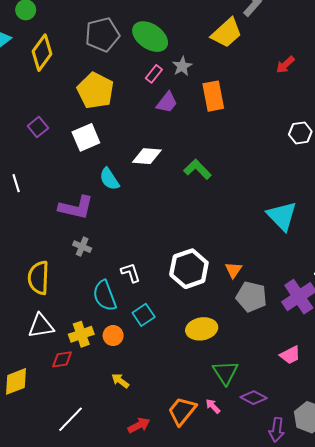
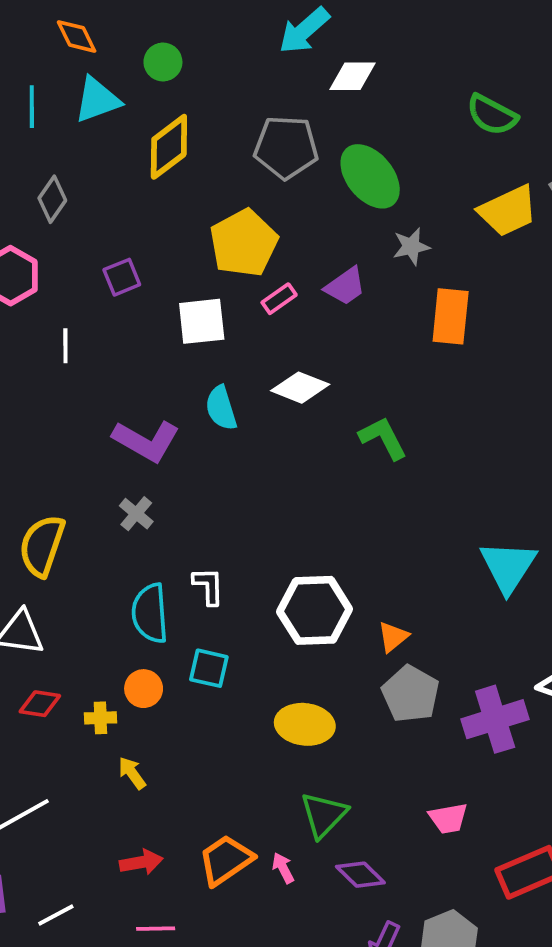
pink rectangle: (154, 74) -> (279, 299), moved
purple trapezoid: (167, 102) -> (345, 286), moved
white line: (16, 183) -> (65, 346), moved
cyan square: (144, 315) -> (209, 668), turned 30
yellow cross: (81, 334) -> (100, 718), moved, size x0.7

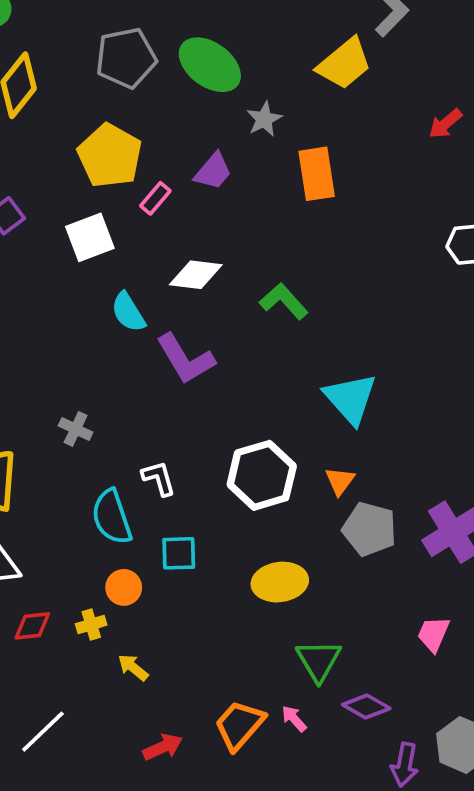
purple L-shape: (146, 441) -> (185, 359), moved, turned 44
cyan triangle: (508, 567) -> (350, 399), moved
pink trapezoid: (448, 818) -> (433, 634), turned 138

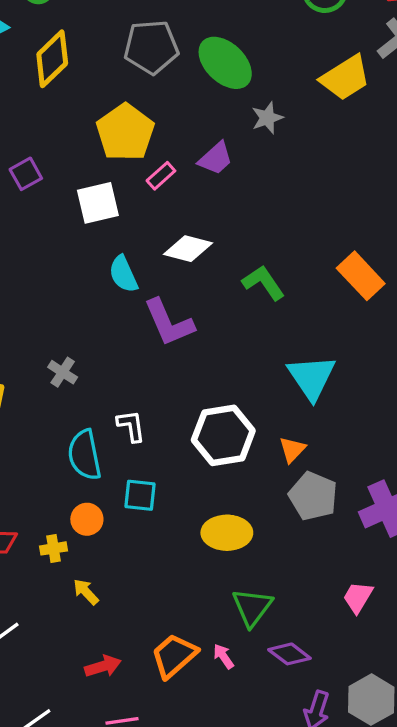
orange rectangle: (317, 174) -> (361, 276), moved, turned -42

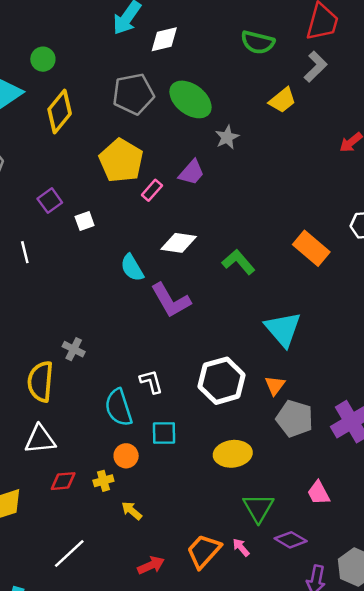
yellow trapezoid: (345, 78) -> (282, 100), size x0.7
white square: (98, 203) -> (85, 221), moved, size x0.6
gray cross: (63, 372) -> (74, 349), moved
pink trapezoid: (358, 597) -> (319, 493), moved, turned -52

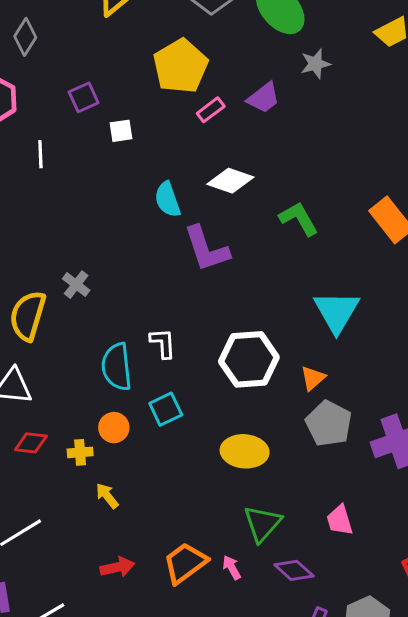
cyan square: (164, 433) -> (166, 409), turned -36

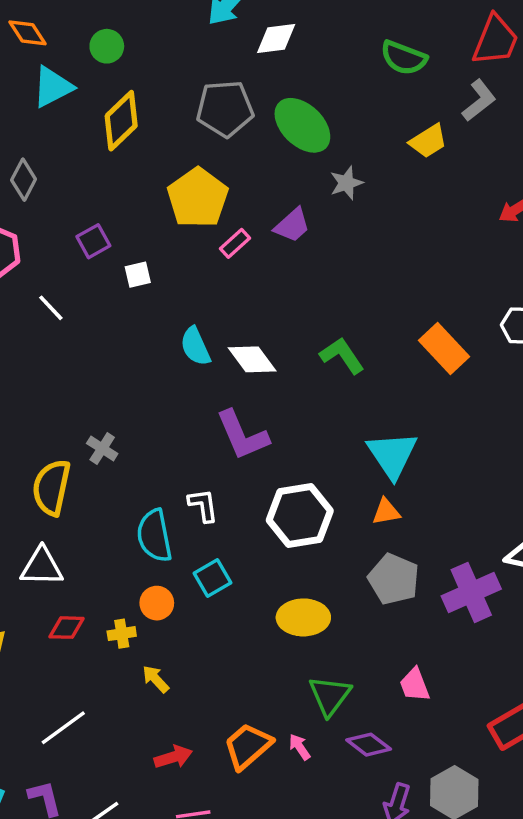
white line: (40, 154) -> (51, 308), turned -36
white diamond: (230, 181) -> (252, 359), moved, turned 39
purple L-shape: (207, 249) -> (242, 435), moved
orange triangle: (313, 378) -> (386, 512), moved, turned 36

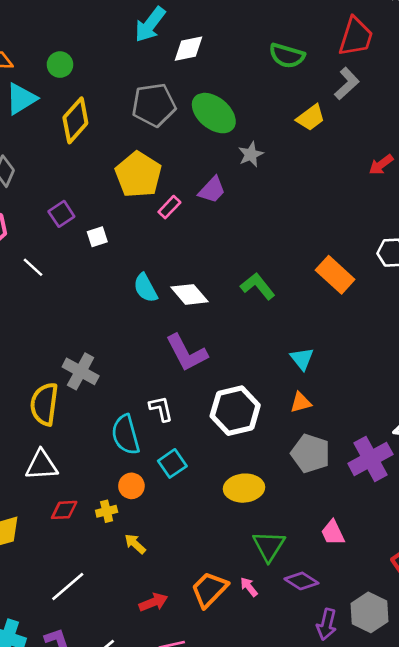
gray cross: (102, 449) -> (81, 371), size x1.5
cyan triangle: (392, 455) -> (302, 359), size x0.6

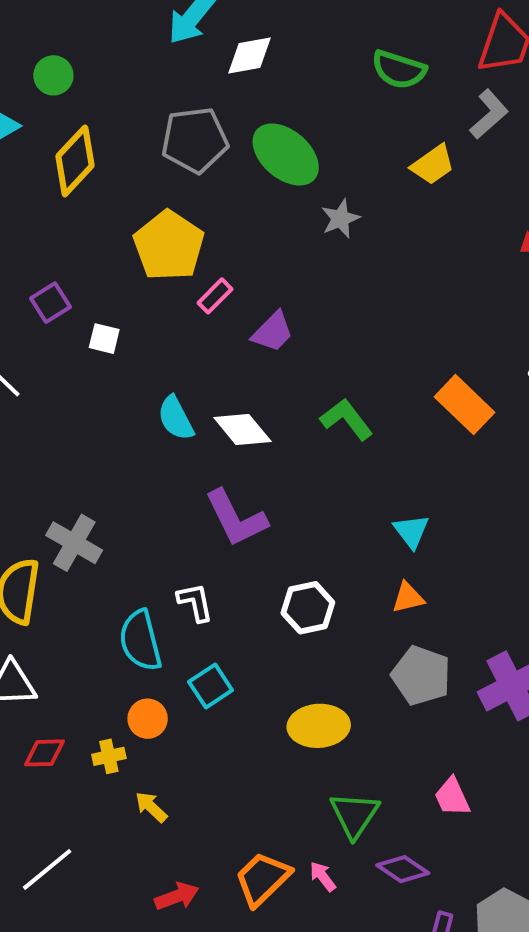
purple trapezoid: (212, 190) -> (273, 332), moved
white square: (97, 237) -> (104, 339), turned 30
white hexagon: (235, 411) -> (308, 608), size x0.7

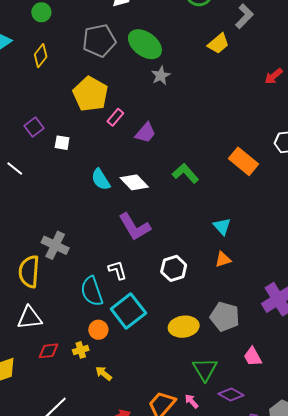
green circle: (53, 75) -> (41, 12), moved
yellow diamond: (75, 161) -> (41, 56), size x0.7
gray star: (340, 219) -> (161, 76), moved
gray pentagon: (421, 676) -> (225, 317), moved
cyan square: (211, 686) -> (128, 311), size x1.6

